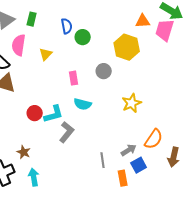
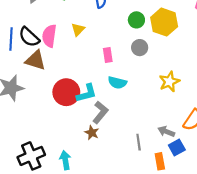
green circle: (83, 37) -> (136, 20), moved
pink semicircle: (19, 45) -> (49, 36), moved
red circle: (35, 113) -> (66, 92), size x1.6
gray arrow: (129, 150) -> (166, 132), turned -126
brown star: (24, 152) -> (92, 133), moved

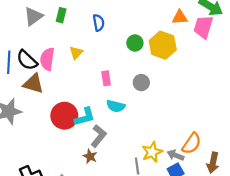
gray circle: (140, 48) -> (141, 83), moved
yellow star: (169, 82) -> (152, 152), moved
gray arrow: (166, 132) -> (176, 155), moved

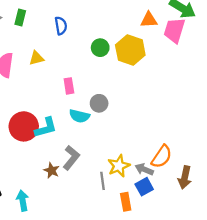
yellow triangle: (76, 53) -> (36, 58), turned 32
gray circle: (141, 83) -> (99, 103), moved
gray L-shape: (99, 136) -> (71, 158), moved

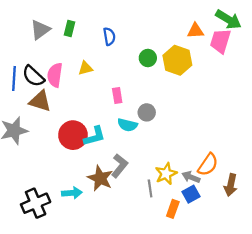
brown star: (52, 170) -> (100, 178), size x1.6
cyan arrow: (23, 201) -> (72, 193), moved, turned 96
orange rectangle: (126, 202) -> (173, 209), turned 30

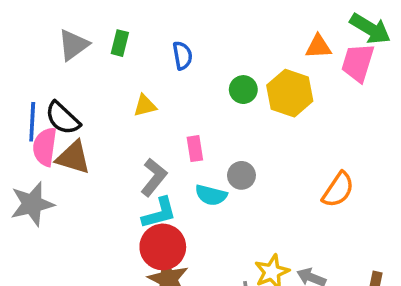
pink semicircle: (55, 75) -> (45, 147), moved
red circle: (73, 135) -> (163, 247), moved
orange semicircle: (208, 165) -> (338, 190), moved
gray L-shape: (119, 166) -> (154, 177), moved

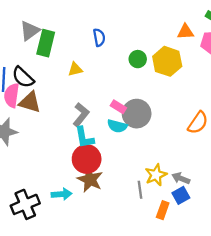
green rectangle: (120, 43) -> (46, 43), moved, size x1.6
pink rectangle: (195, 149) -> (118, 107), moved, turned -49
gray circle: (241, 175) -> (137, 114), size x1.6
cyan L-shape: (159, 213) -> (84, 137), turned 95

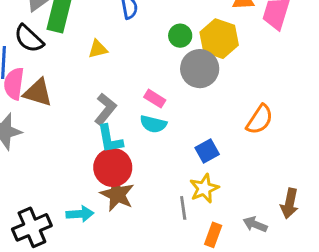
black semicircle: (23, 77) -> (29, 39), moved
gray circle: (137, 114) -> (200, 69), moved
gray arrow: (181, 178) -> (255, 224), moved
blue square: (181, 195) -> (207, 151), moved

